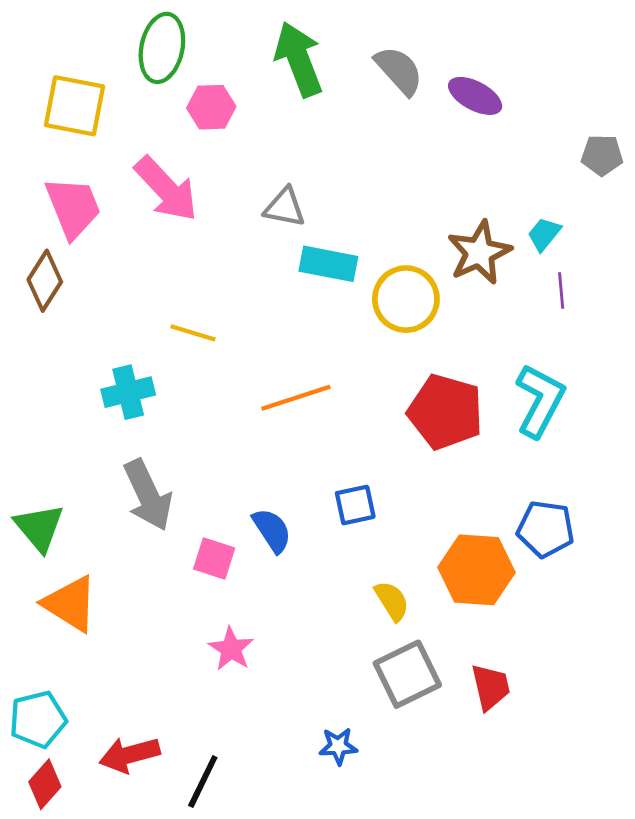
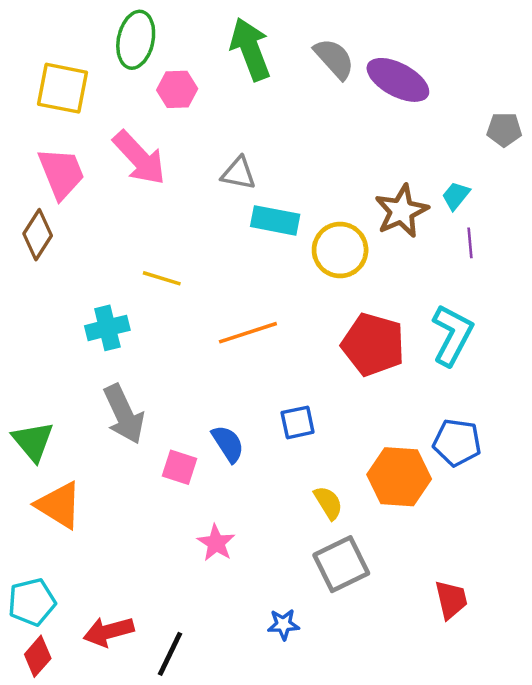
purple ellipse: (475, 96) -> (398, 80), size x1.4
pink star: (231, 649) -> (216, 543), moved
red trapezoid: (491, 687) -> (451, 600), moved

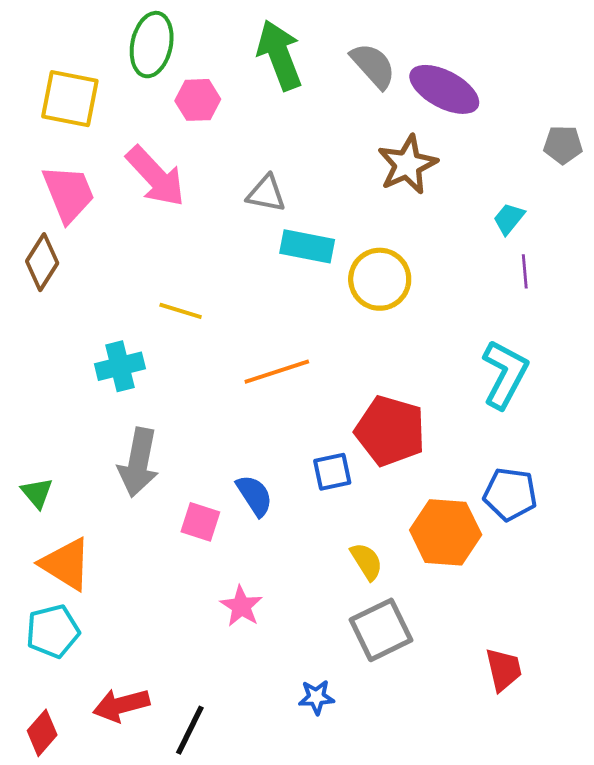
brown star: (401, 211) -> (407, 165), moved
red pentagon: (373, 344) -> (390, 431), moved
gray arrow: (124, 414) -> (138, 463), turned 36
green triangle: (33, 441) -> (37, 493), size x0.7
cyan pentagon: (32, 602) -> (53, 631), moved

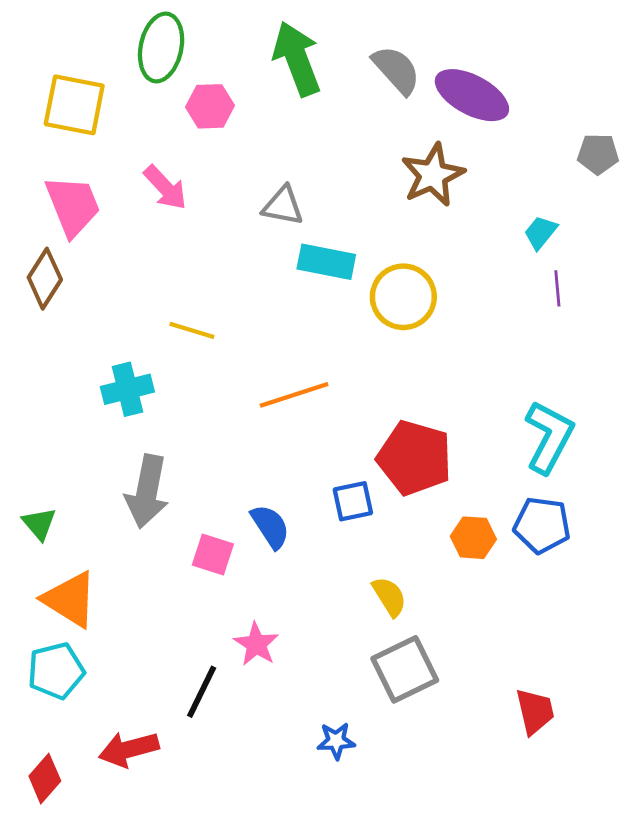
pink arrow: (156, 176) -> (165, 188), size x0.7
cyan L-shape: (505, 374) -> (549, 437), moved
orange hexagon: (446, 532) -> (473, 538), moved, size x0.6
black line: (190, 730) -> (202, 692), moved

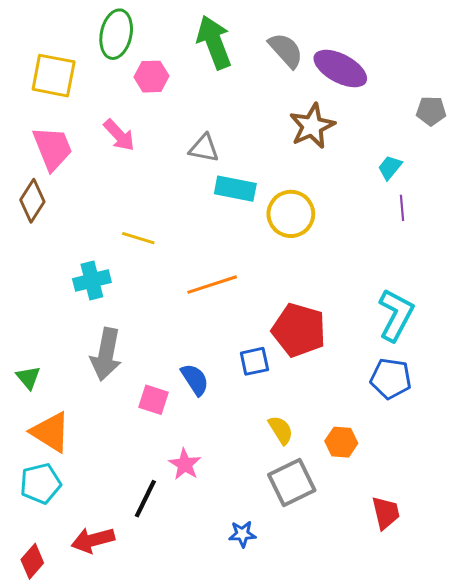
orange hexagon: (473, 538) -> (341, 442), moved

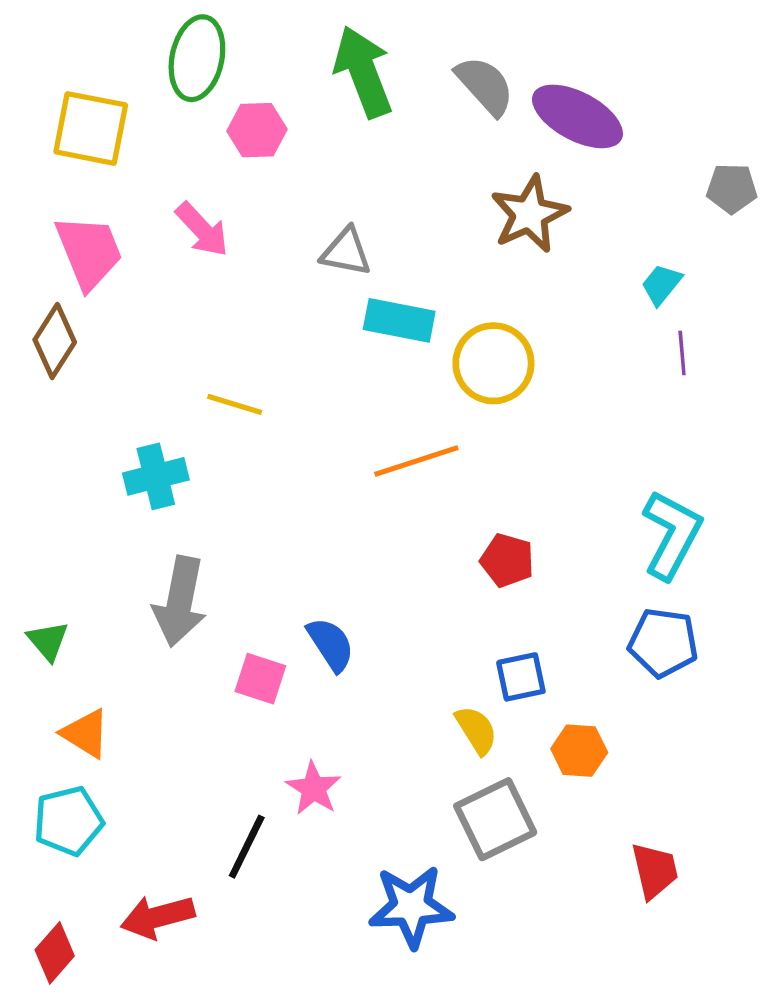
orange line: (212, 285) -> (416, 461), moved
red pentagon: (299, 330) -> (507, 560), size x0.6
blue square: (254, 361) -> (521, 677), moved
orange triangle: (50, 432) -> (86, 733), size x0.7
blue star: (242, 534) -> (411, 907), size x1.8

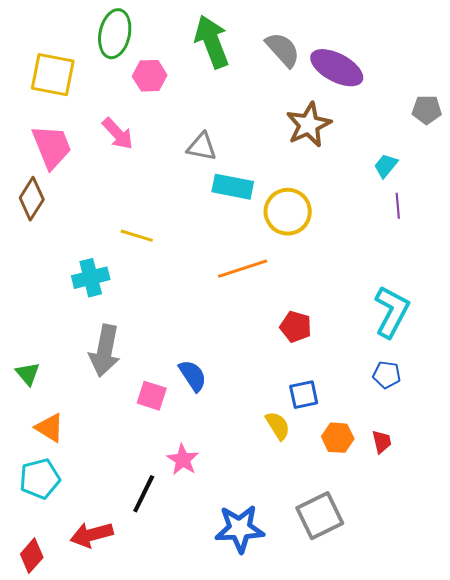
blue pentagon: (663, 643) -> (387, 375), size x0.7
gray square: (495, 819) -> (320, 516), moved
red trapezoid: (655, 871) -> (382, 442), moved, size x0.7

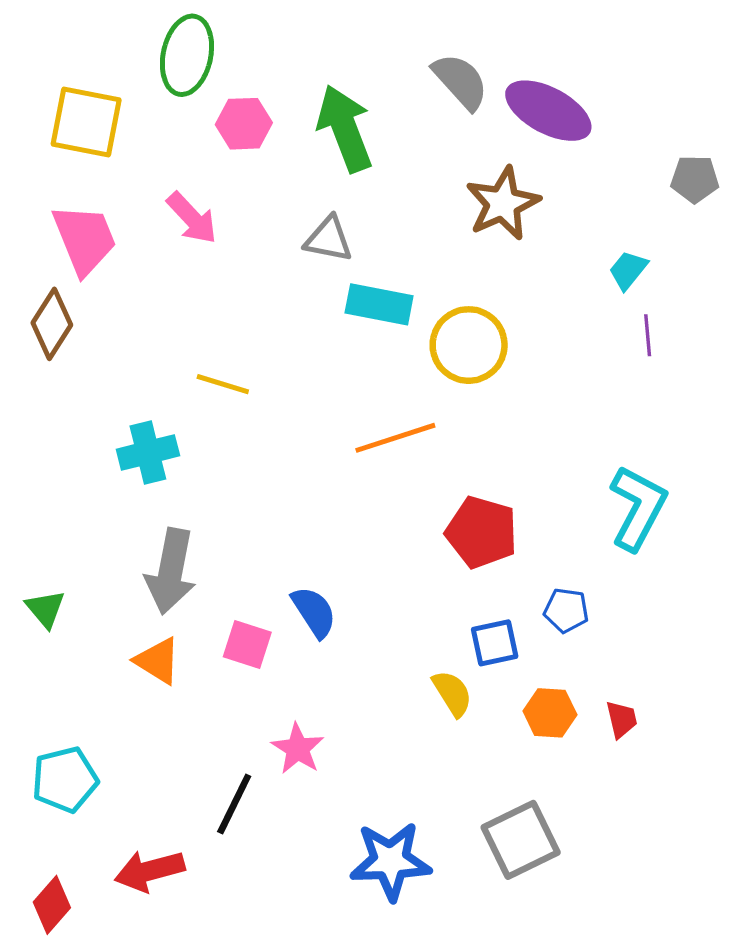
green arrow: (212, 42) -> (345, 129), moved
red pentagon: (296, 327) -> (482, 532), size x1.4
blue pentagon: (387, 375) -> (566, 610), moved
orange triangle: (50, 428) -> (158, 661), moved

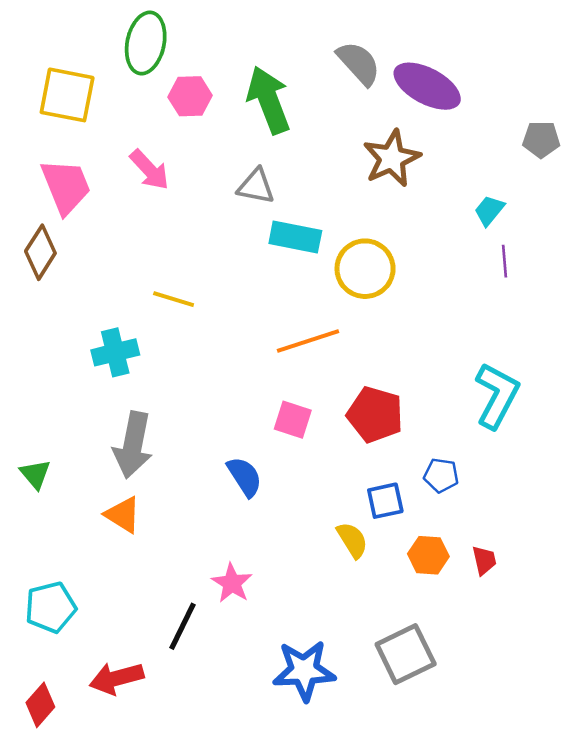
pink square: (247, 645) -> (293, 420), moved

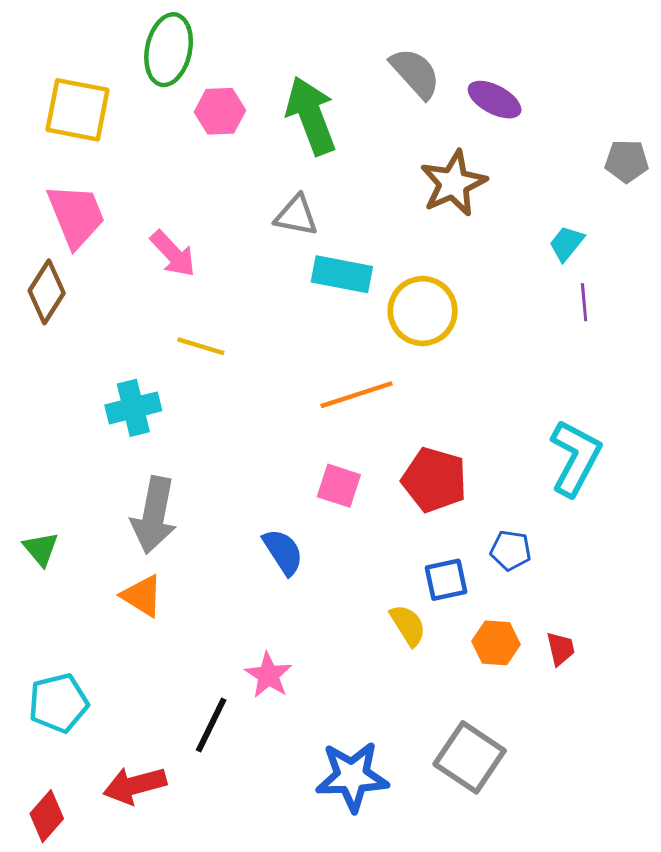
purple ellipse: (427, 86) -> (495, 100), size x0.7
pink arrow: (149, 170) -> (173, 254), moved
gray square: (406, 654) -> (470, 757), turned -30

